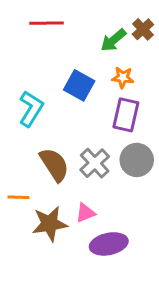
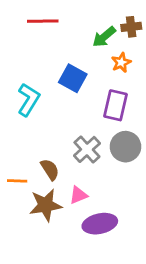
brown cross: (143, 29) -> (131, 27), turned 36
orange star: (123, 78) -> (121, 62), moved, turned -30
brown semicircle: (54, 165) -> (50, 169), moved, size x0.7

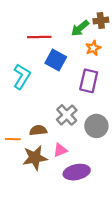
red line: (43, 21) -> (39, 37), moved
gray circle: (125, 147) -> (96, 126), moved
brown semicircle: (50, 169) -> (38, 130), turned -63

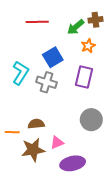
red line: (39, 37) -> (37, 22), moved
blue square: (56, 60) -> (53, 57), turned 30
gray cross: (67, 115) -> (47, 82), moved, turned -30

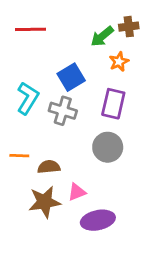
red line: (37, 22) -> (31, 29), moved
gray circle: (91, 120) -> (108, 147), moved
orange line: (12, 132) -> (19, 156), moved

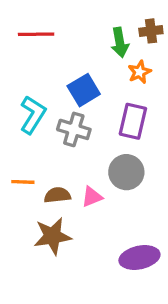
green arrow: (102, 36) -> (120, 42), turned -60
pink triangle: (77, 192) -> (92, 197), moved
purple ellipse: (98, 220) -> (139, 258), moved

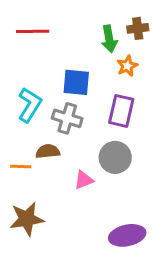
blue square: (84, 90) -> (76, 82), turned 36
brown semicircle: (57, 195) -> (48, 151), moved
brown star: (52, 236) -> (27, 219), moved

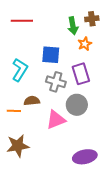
purple rectangle: (121, 111) -> (81, 74), turned -30
gray cross: (67, 118) -> (56, 82), moved
pink triangle: (84, 180) -> (56, 120), size x1.5

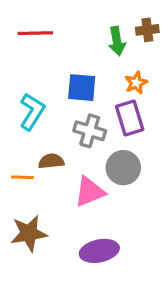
orange star: (85, 44) -> (136, 83), moved
purple ellipse: (85, 157) -> (99, 251), moved

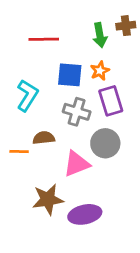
red line: (35, 33) -> (44, 39), moved
orange star: (136, 83) -> (100, 71), moved
brown star: (29, 233) -> (48, 199), moved

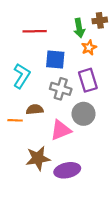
orange star: (100, 71) -> (89, 48), moved

